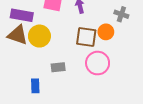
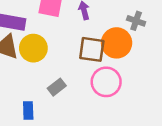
orange circle: (106, 32) -> (117, 43), size x1.5
gray rectangle: (58, 67) -> (57, 87), turned -32

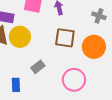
orange circle: (117, 43) -> (94, 47), moved
pink circle: (106, 82) -> (74, 80), moved

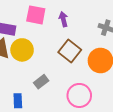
brown square: (65, 38) -> (70, 51), turned 30

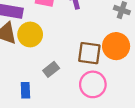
brown square: (70, 51) -> (89, 53), moved, turned -30

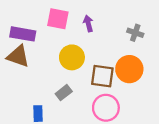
yellow circle: (30, 34) -> (72, 57), moved

